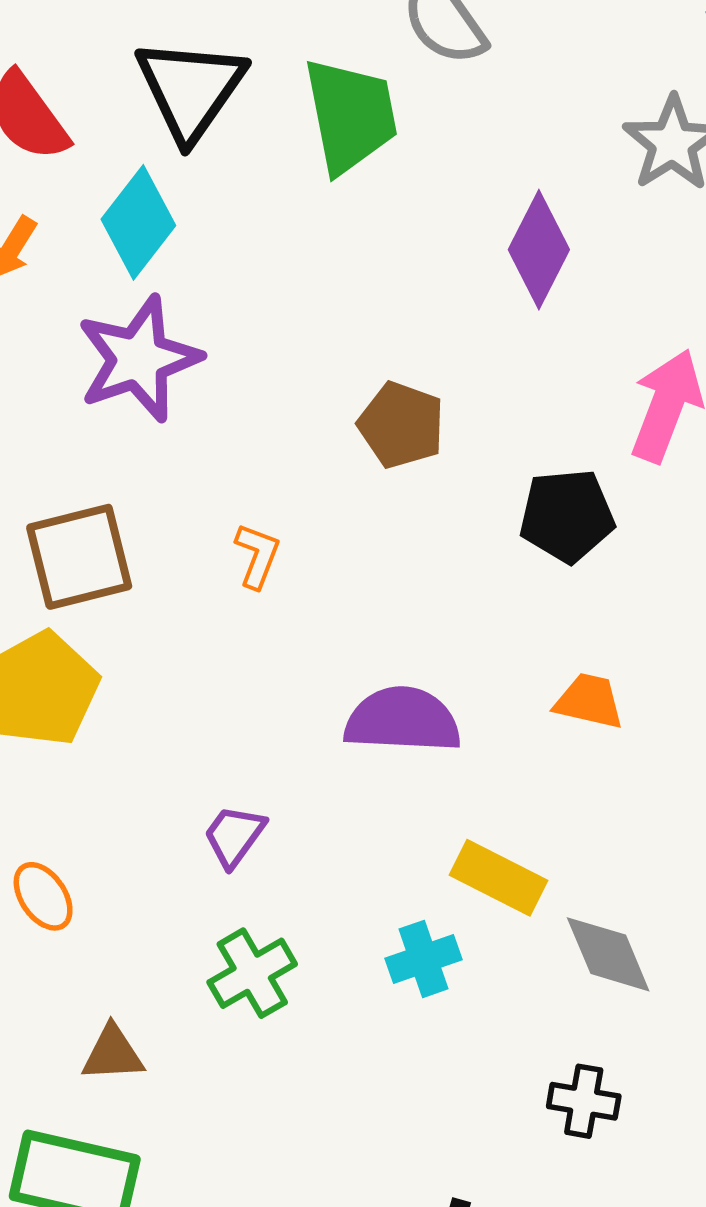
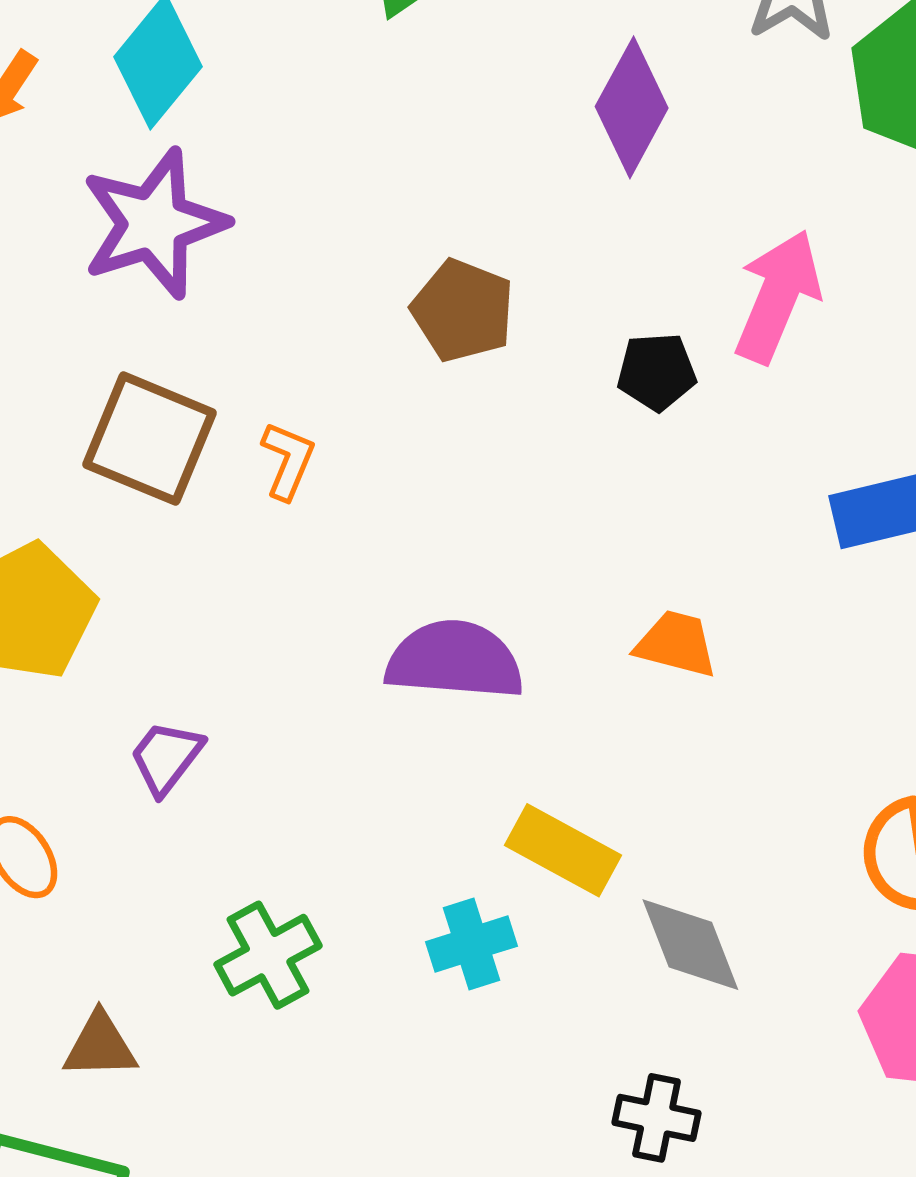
black pentagon: (567, 516) -> (657, 372), moved, size x0.7
brown square: (79, 557) -> (149, 439), moved, turned 35
purple trapezoid: (234, 836) -> (166, 757), moved

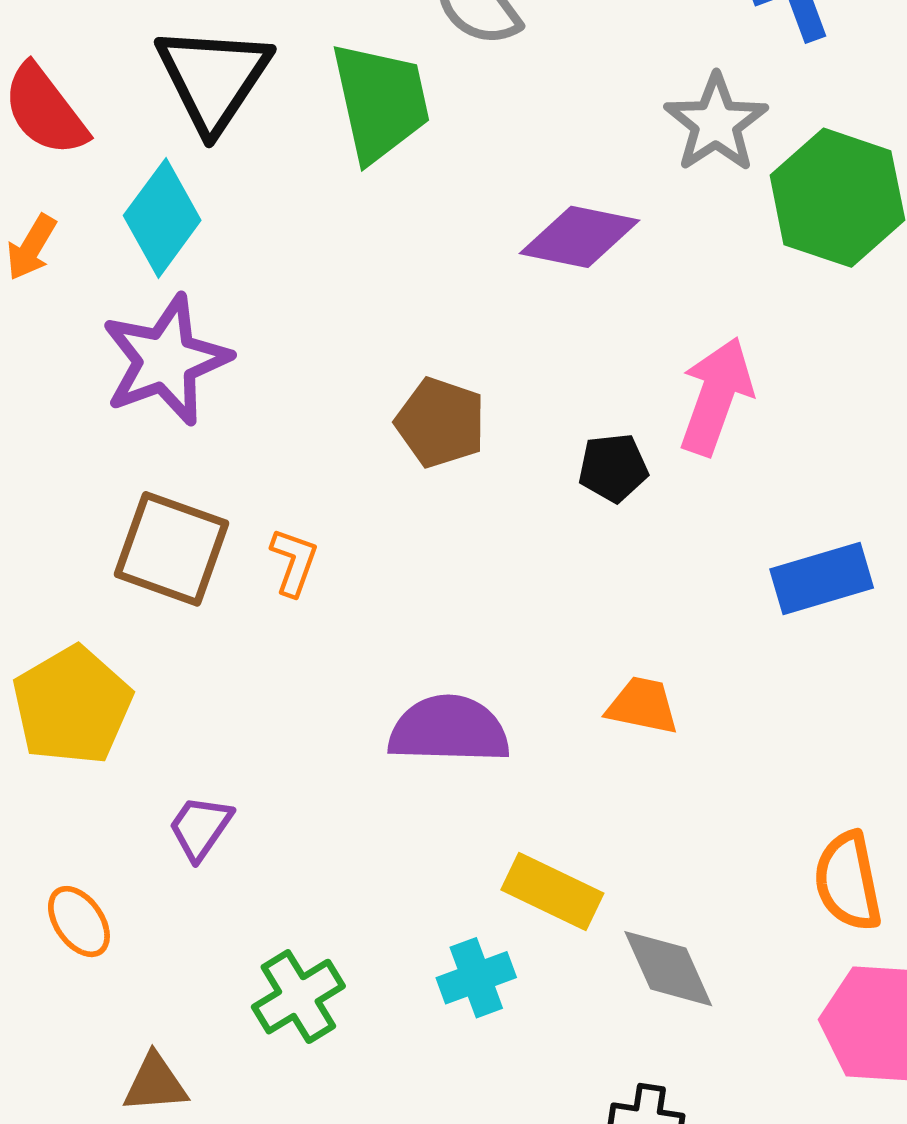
purple diamond: (632, 107) -> (580, 237), turned 76

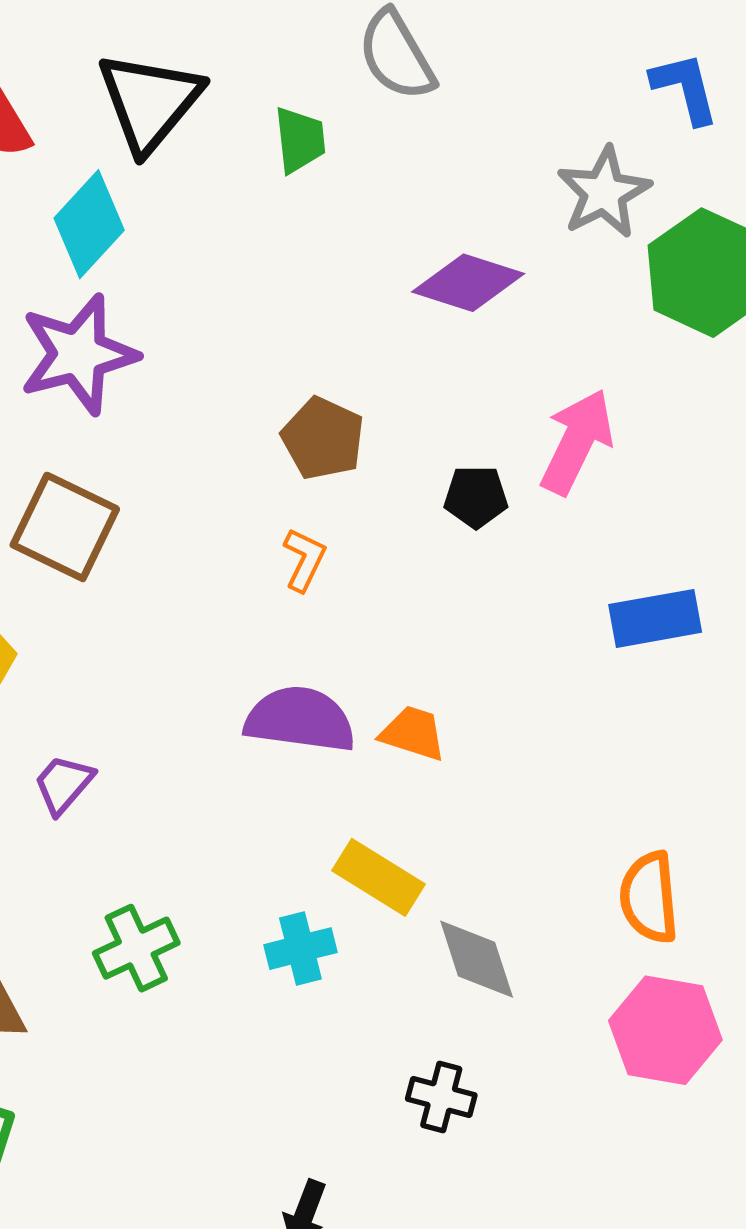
green trapezoid: (380, 102) -> (300, 140), size x0.6
orange L-shape: (294, 562) -> (304, 560), moved
orange trapezoid: (642, 706) -> (413, 733), moved

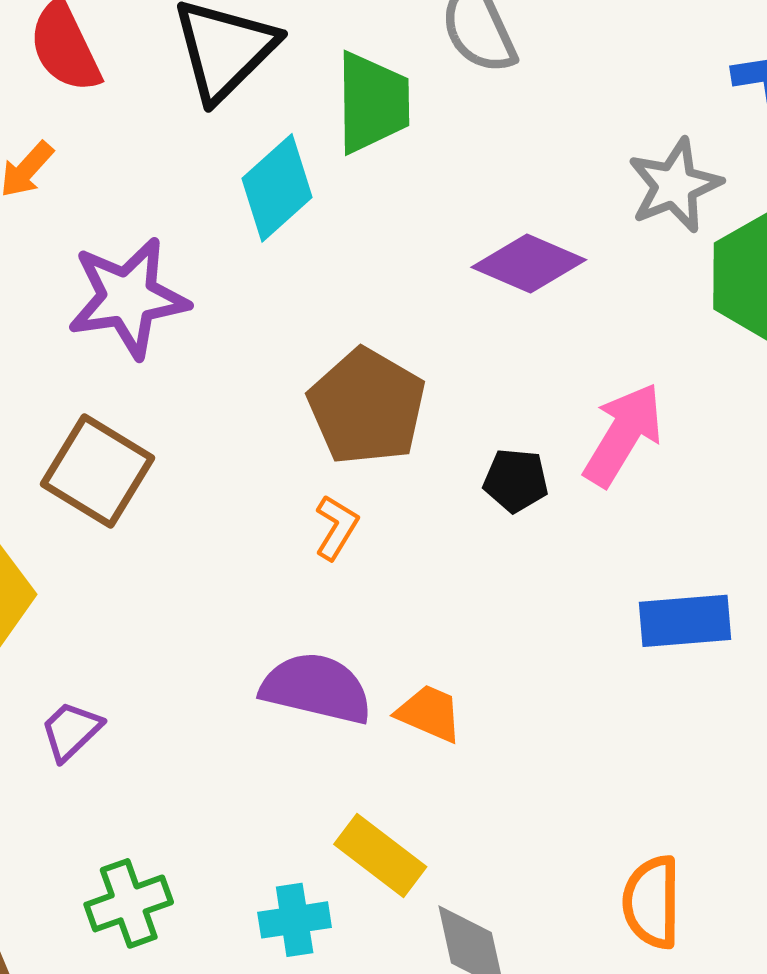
green trapezoid: (300, 140) -> (373, 103), size x1.5
cyan diamond: (89, 224) -> (277, 188), moved
brown pentagon: (323, 438) -> (367, 407), size x1.4

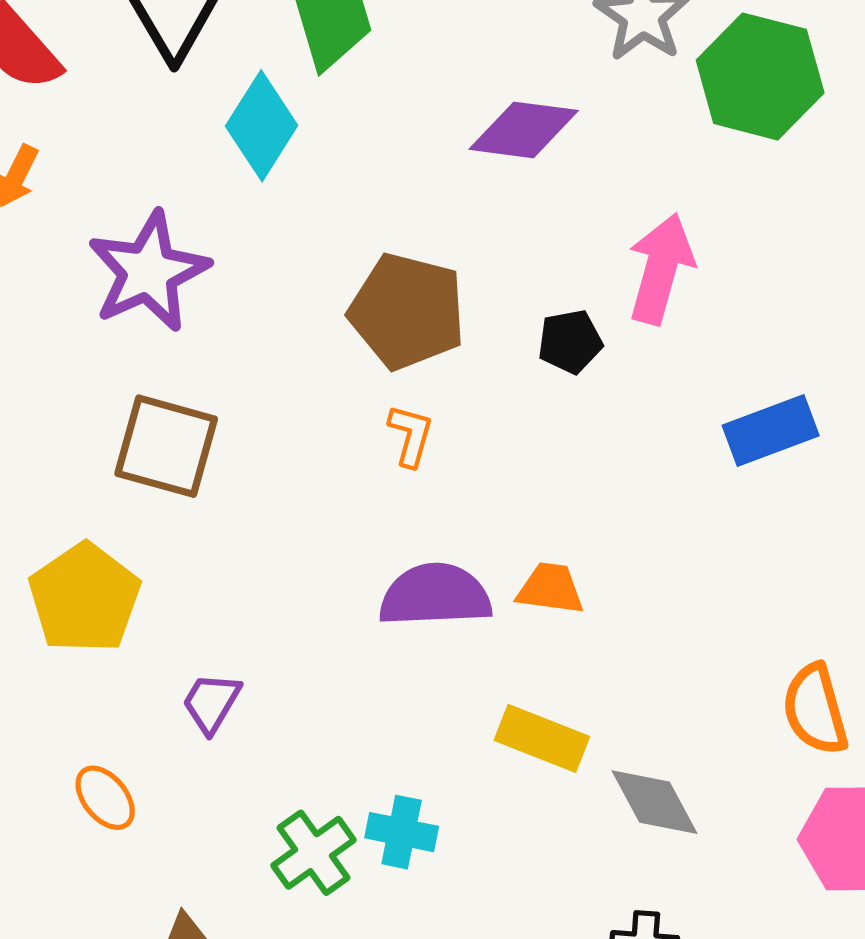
cyan cross: (295, 920) -> (402, 832), moved, turned 36

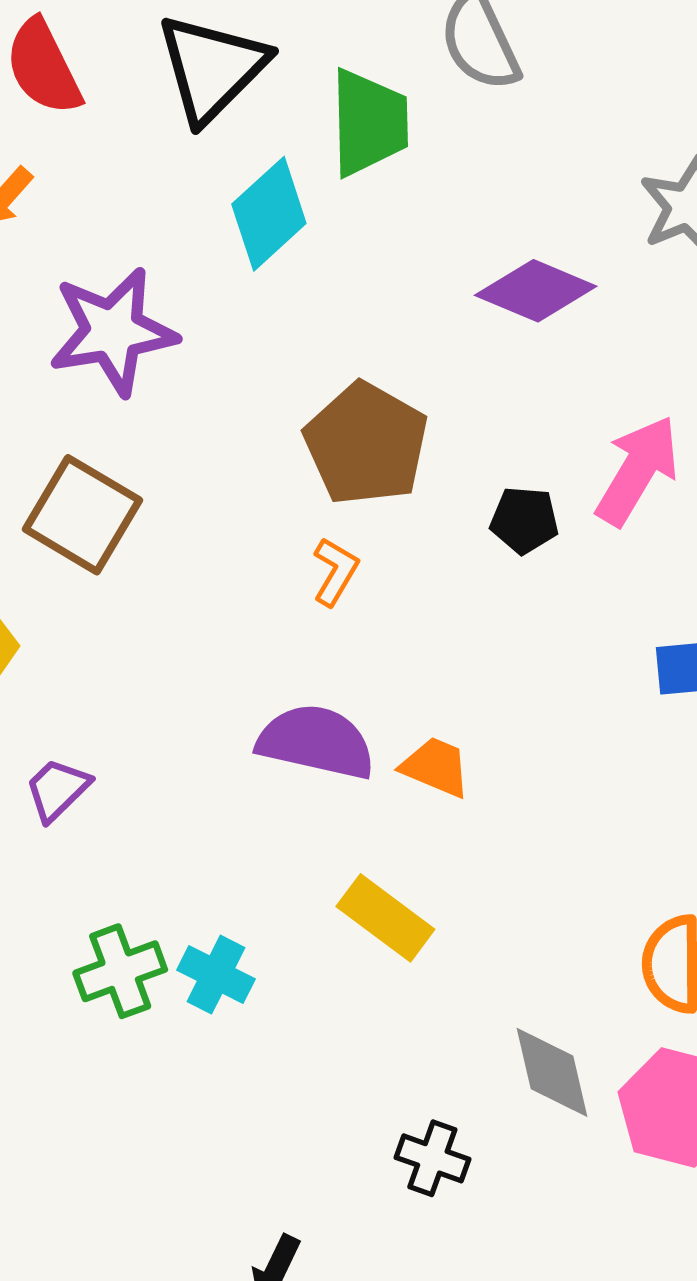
gray diamond: (654, 802) -> (552, 1072), moved

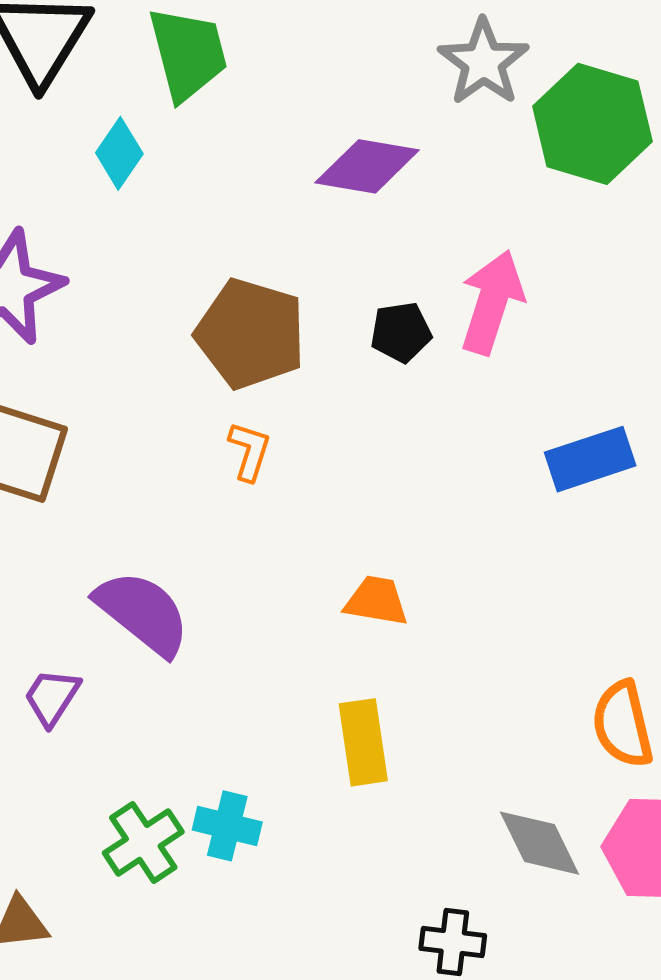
cyan diamond: (269, 214) -> (119, 153), size x0.7
black pentagon: (524, 520) -> (401, 332), moved
purple semicircle: (316, 742) -> (143, 613), moved, turned 39
yellow rectangle: (385, 918) -> (363, 742), turned 58

